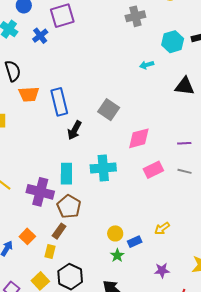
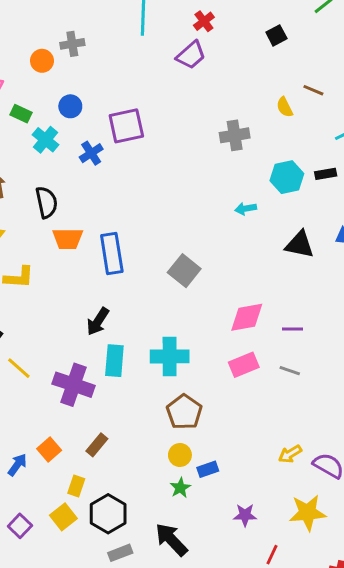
black arrow: (74, 130) -> (98, 321), moved
pink diamond: (139, 138) -> (247, 317), moved
brown pentagon: (69, 207) -> (184, 412), moved
yellow arrow: (162, 228) -> (290, 454), moved
yellow rectangle: (50, 251) -> (76, 486), moved

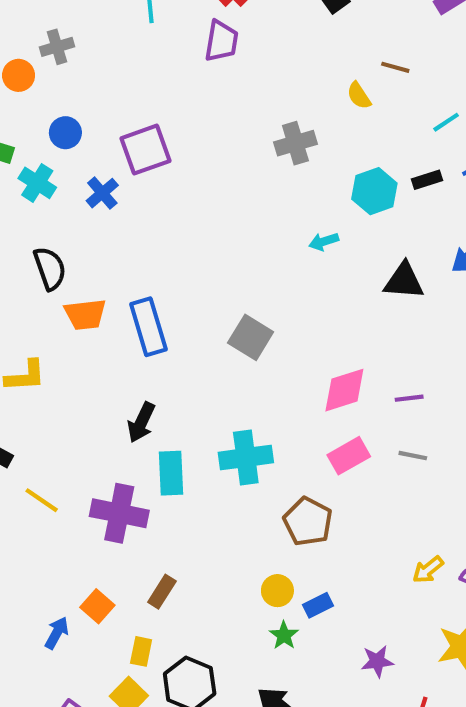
purple trapezoid: (191, 55) -> (221, 41), turned -32
brown pentagon: (184, 412) -> (308, 522), moved

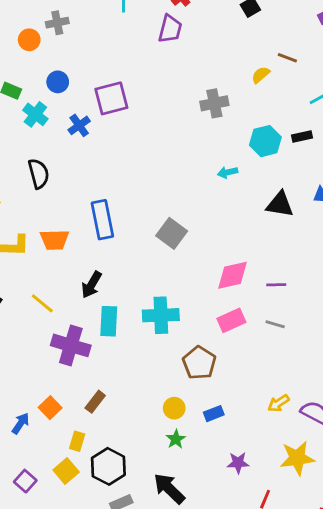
yellow semicircle: (359, 96) -> (261, 75), turned 78
orange trapezoid: (85, 314) -> (55, 240), moved
yellow line: (42, 500) -> (42, 303), moved
blue rectangle: (318, 605) -> (214, 414), moved

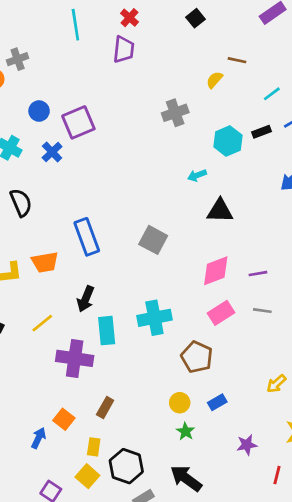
blue circle: (58, 82) -> (39, 111), moved
black triangle: (280, 204) -> (220, 211), moved
yellow line: (42, 303) -> (42, 323), turned -70

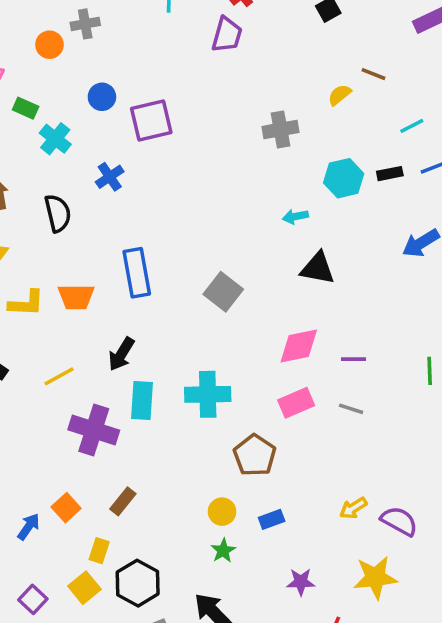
blue cross: (52, 152) -> (110, 177), moved

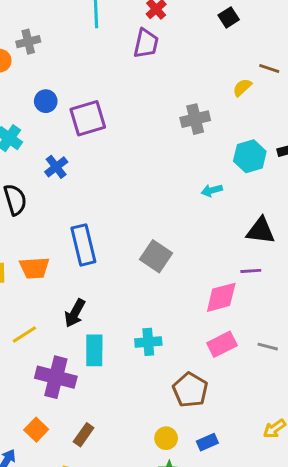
black triangle: (318, 268) -> (261, 231), moved
purple line: (354, 359) -> (251, 271), moved
cyan cross: (208, 394) -> (148, 342), size x0.7
orange square: (66, 508) -> (36, 430), moved

